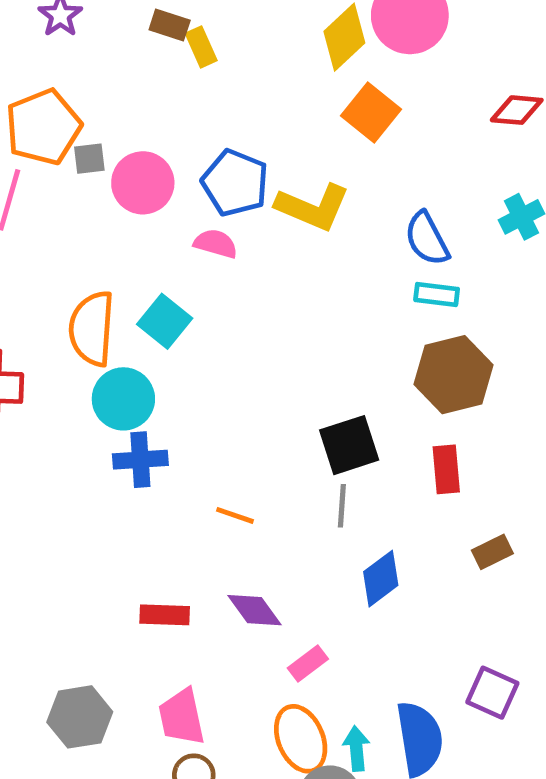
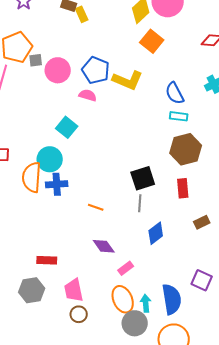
orange semicircle: (92, 329) -> (32, 177), moved
red rectangle: (165, 615) -> (47, 260), moved

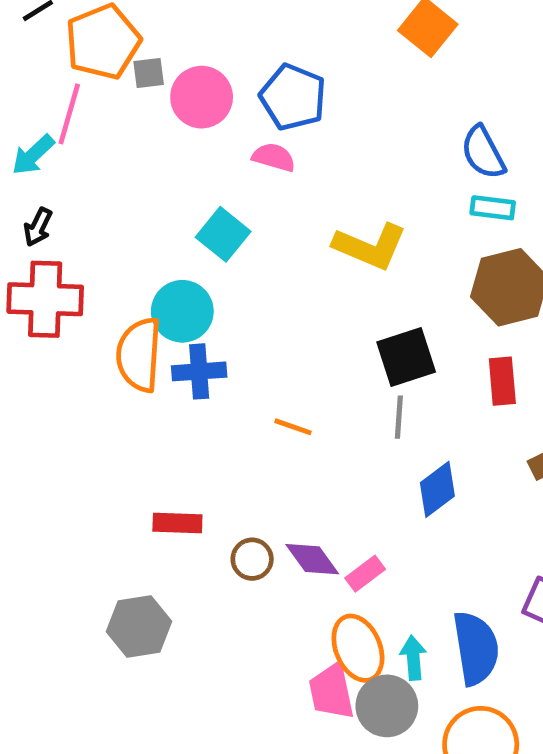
yellow L-shape: (128, 80) -> (370, 246), moved
purple diamond: (104, 246) -> (312, 559), moved
red rectangle: (47, 260) -> (177, 523), moved
pink trapezoid: (74, 290) -> (331, 691), moved
brown circle: (79, 314) -> (252, 559), moved

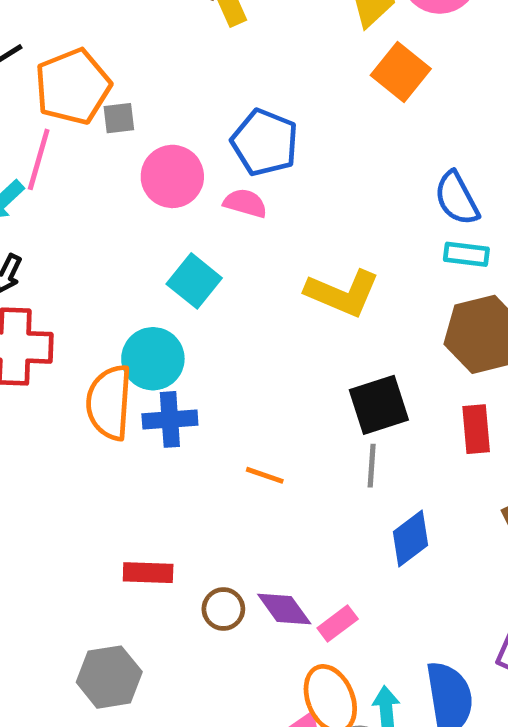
pink circle: (202, 97) -> (172, 176), moved

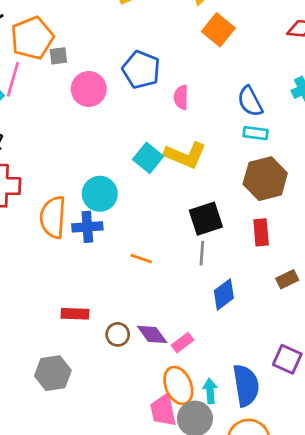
pink semicircle: (245, 203) -> (181, 97), moved, turned -105
cyan square: (194, 281) -> (148, 158), moved
cyan circle: (153, 359) -> (100, 194), moved

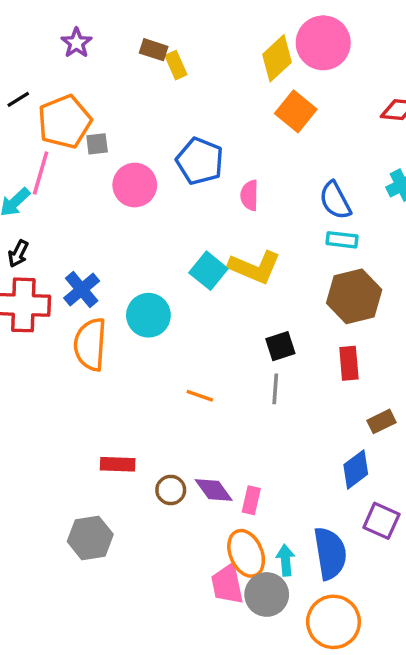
black square: (206, 219) -> (280, 346), size x0.7
blue cross: (87, 227) -> (82, 290), moved, turned -36
blue diamond: (224, 294) -> (356, 469), moved
pink rectangle: (183, 343) -> (251, 500), turned -40

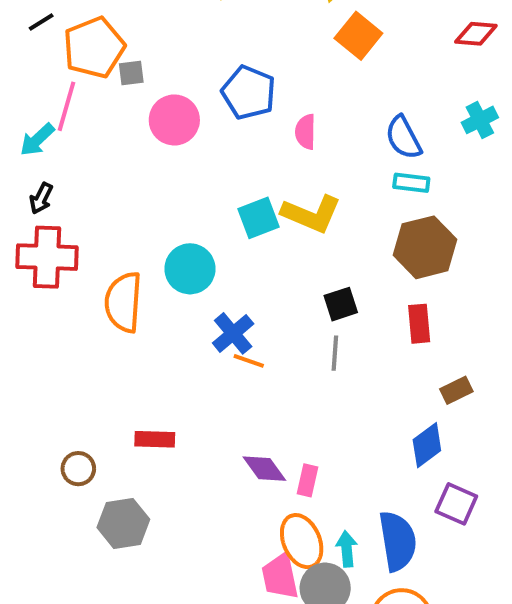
cyan square: (208, 271) -> (259, 218), turned 30
blue cross: (82, 290) -> (233, 333), moved
brown circle: (171, 490) -> (78, 469), moved

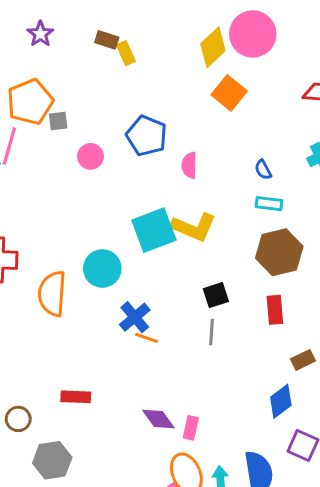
pink circle: (174, 120) -> (91, 156), size x0.7
blue semicircle: (403, 138) -> (263, 170), size x0.6
cyan square: (259, 218) -> (154, 230), size x1.4

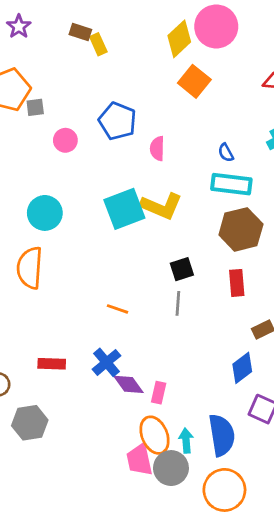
cyan rectangle: (269, 204) -> (231, 184), size x1.6
cyan circle: (102, 269) -> (45, 213), moved
blue cross: (135, 317) -> (107, 362), moved

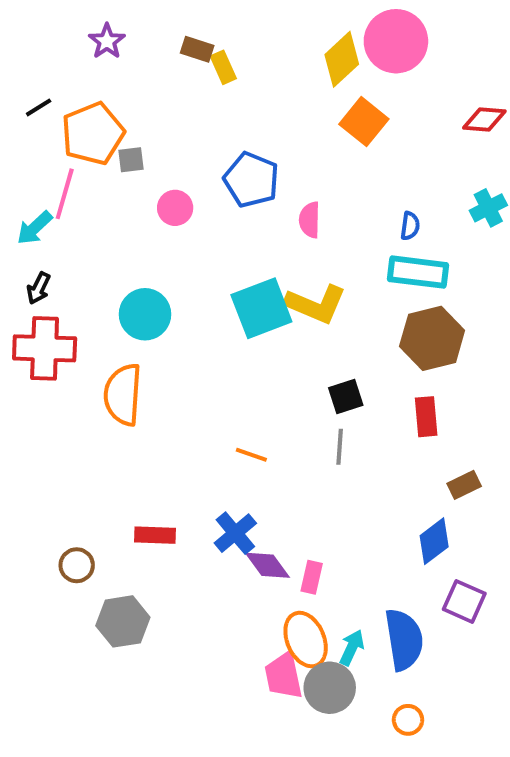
blue semicircle: (226, 153) -> (410, 226), turned -144
cyan arrow: (186, 441) -> (352, 648), turned 30
orange circle: (224, 490) -> (408, 720), size x0.5

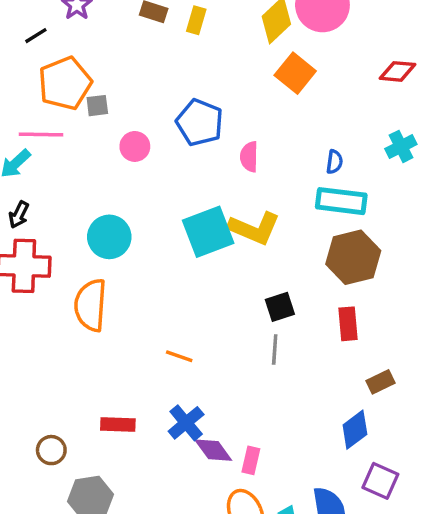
yellow rectangle: (223, 67) -> (196, 20), moved, turned 40
black line: (39, 107) -> (36, 36), moved
pink line: (65, 194) -> (41, 135), turned 75
orange line: (251, 455) -> (179, 356), moved

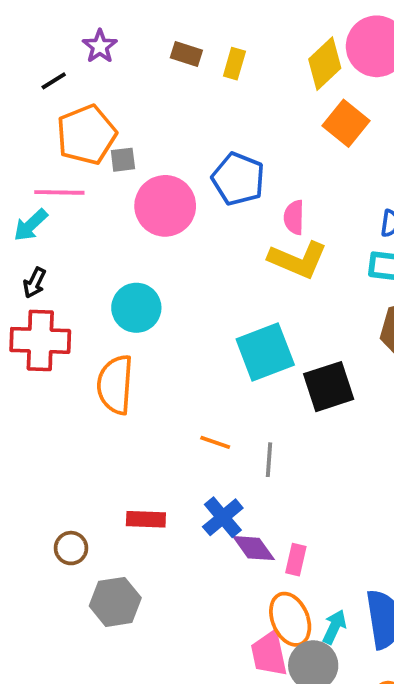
pink circle: (135, 146) -> (165, 206), size x1.8
yellow L-shape: (254, 228) -> (298, 260), moved
cyan square: (208, 232) -> (265, 352), moved
black square: (280, 307) -> (329, 387), size x1.5
gray line: (275, 349) -> (269, 460), moved

